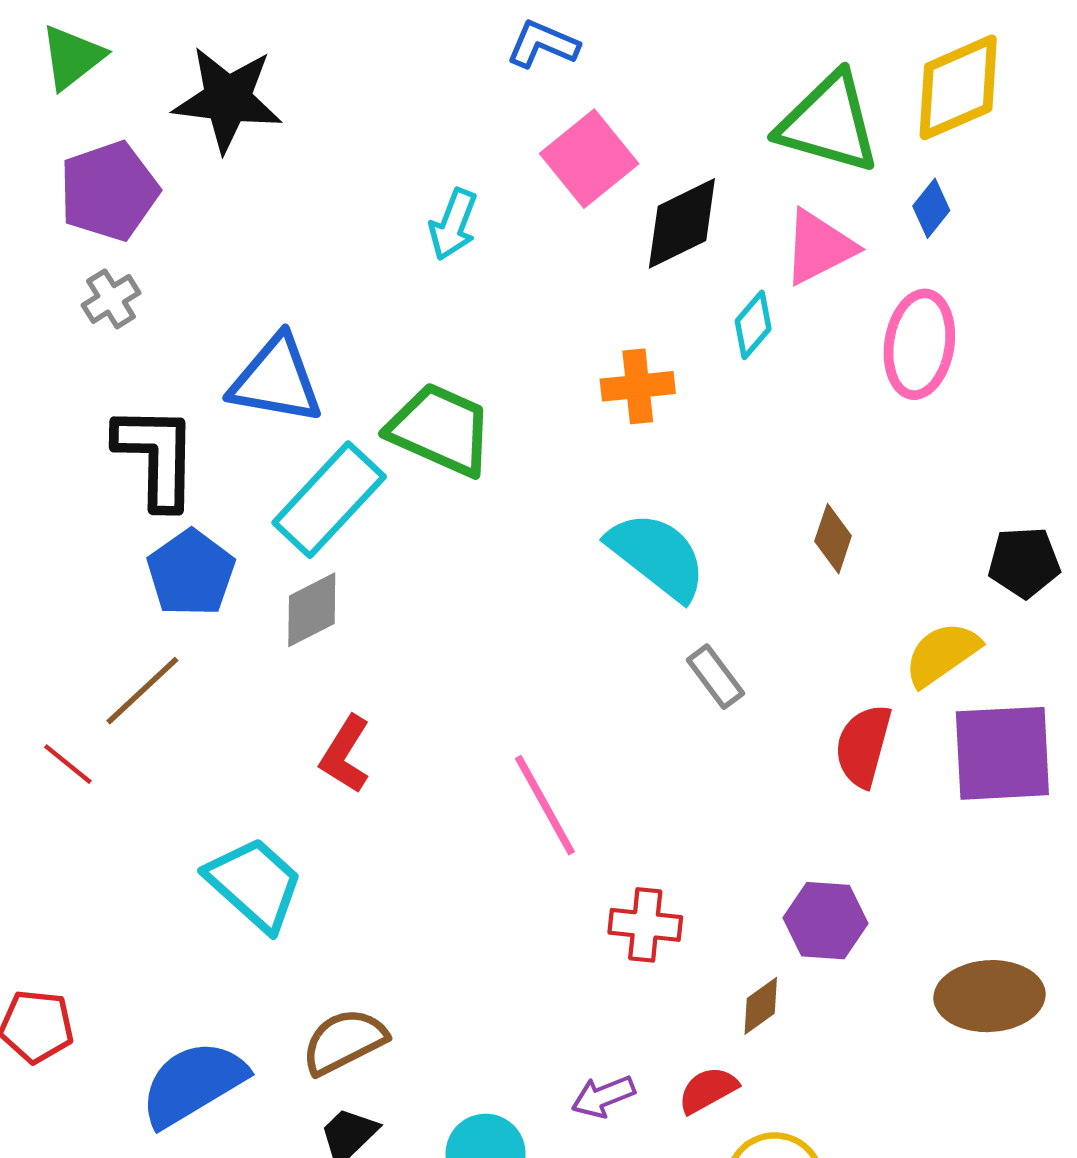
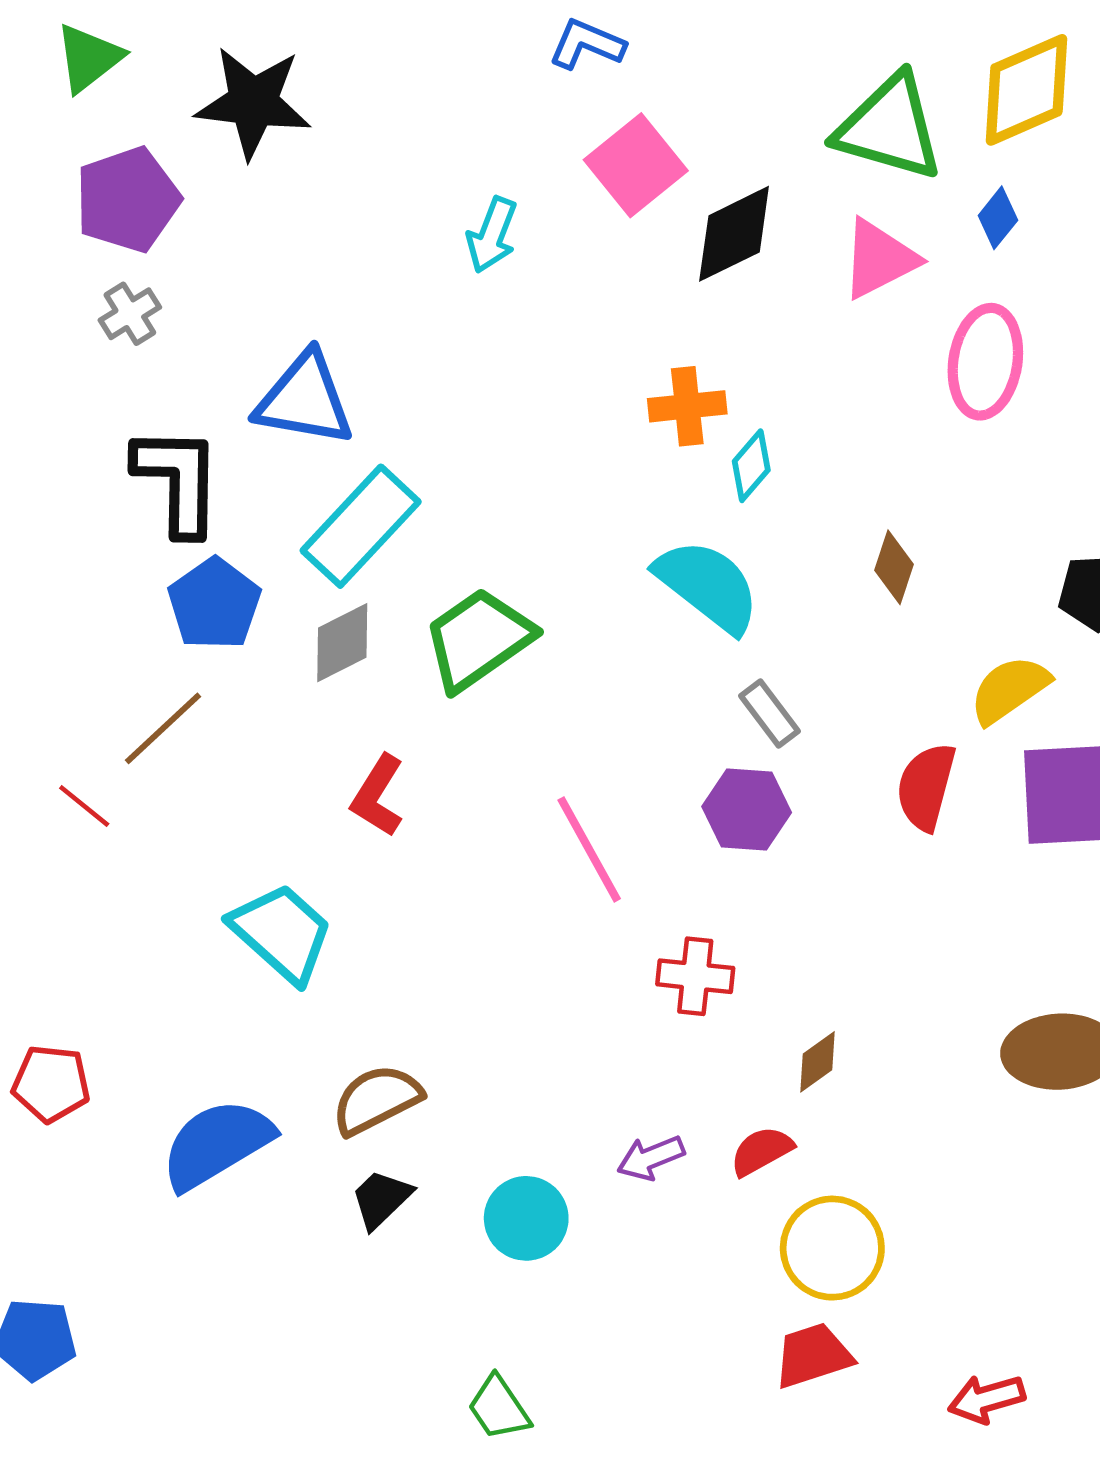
cyan diamond: (753, 325) -> (751, 466), moved
green trapezoid: (440, 430) -> (478, 639), moved, turned -59
purple hexagon: (825, 921) -> (747, 809), moved

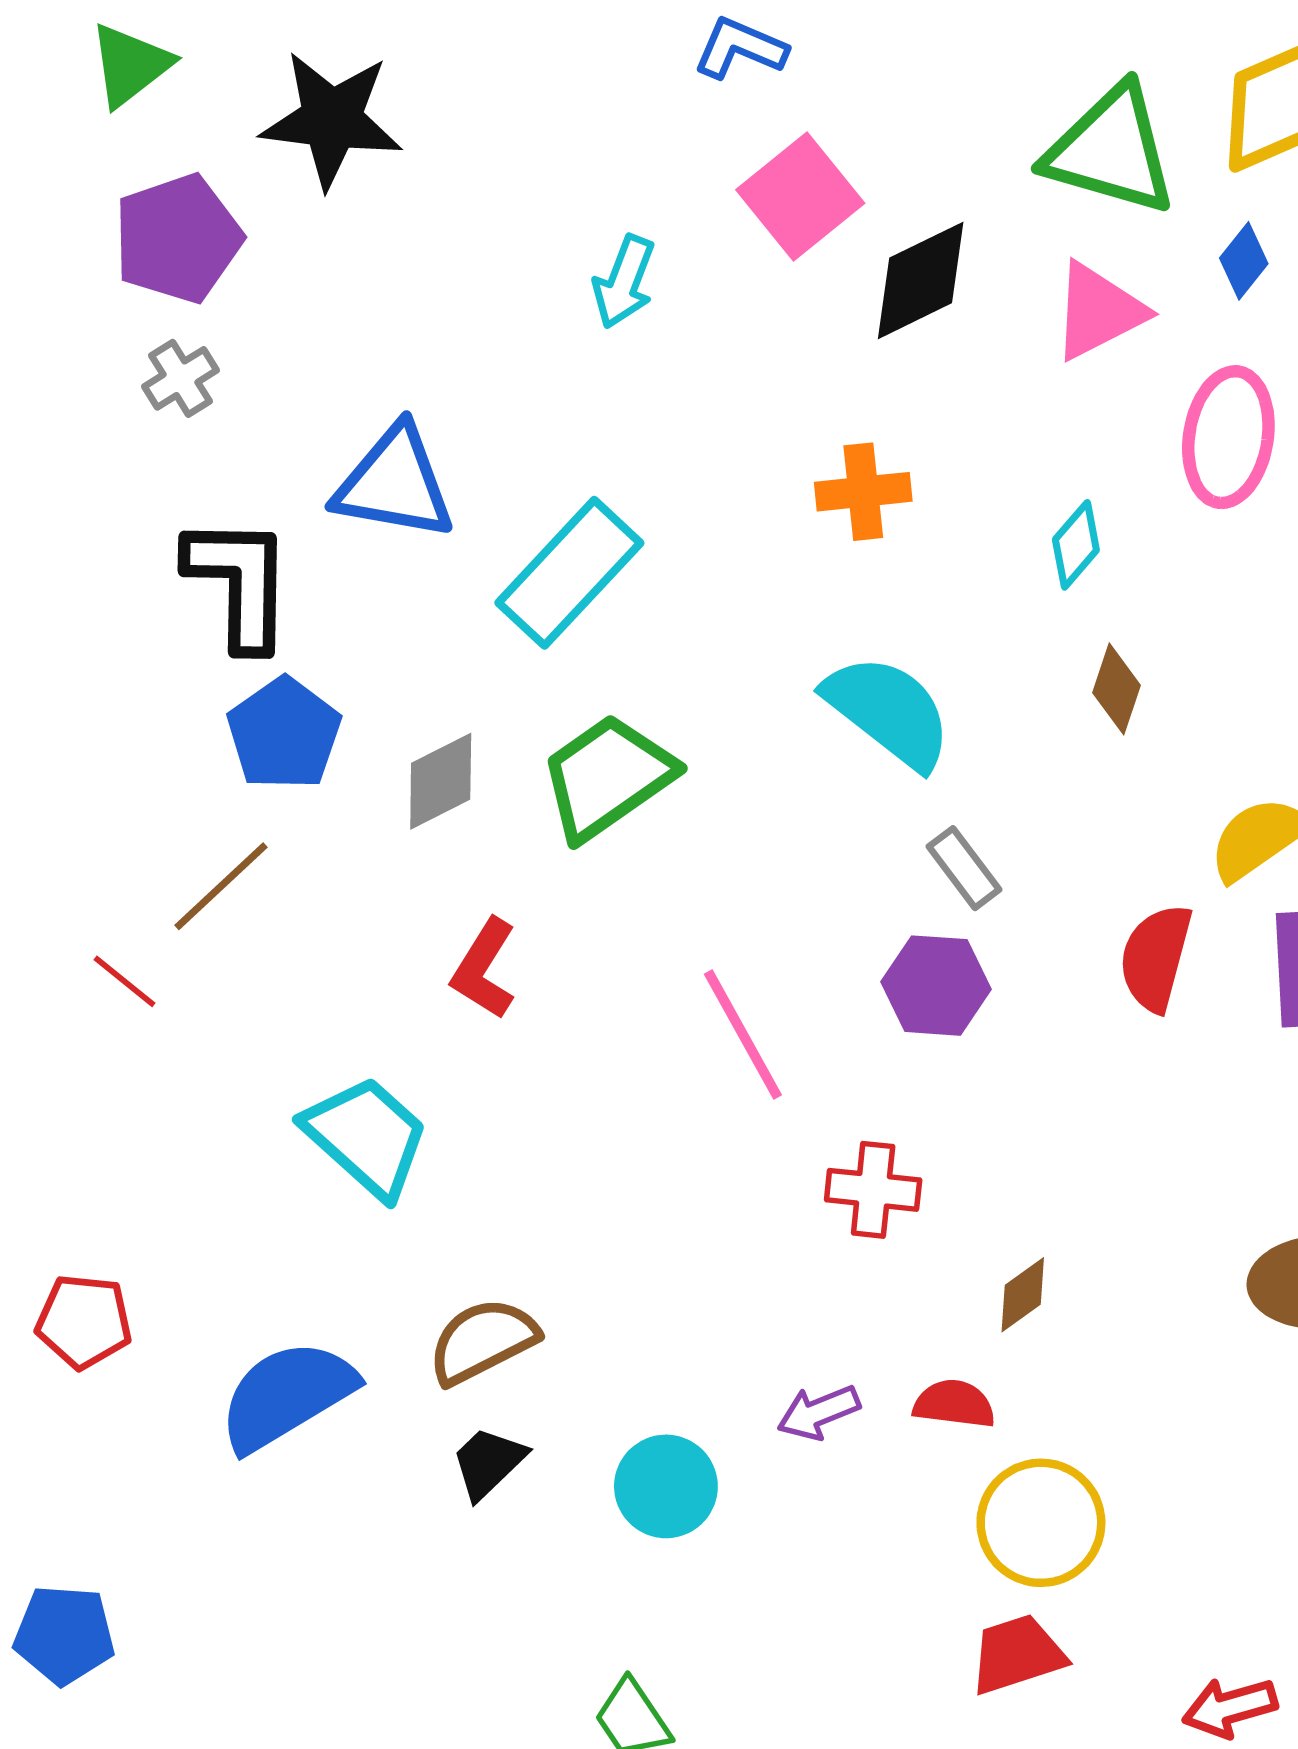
cyan diamond: (751, 466) -> (1076, 545), moved
cyan rectangle: (361, 526) -> (569, 573), moved
red semicircle: (762, 1151) -> (954, 1404), turned 36

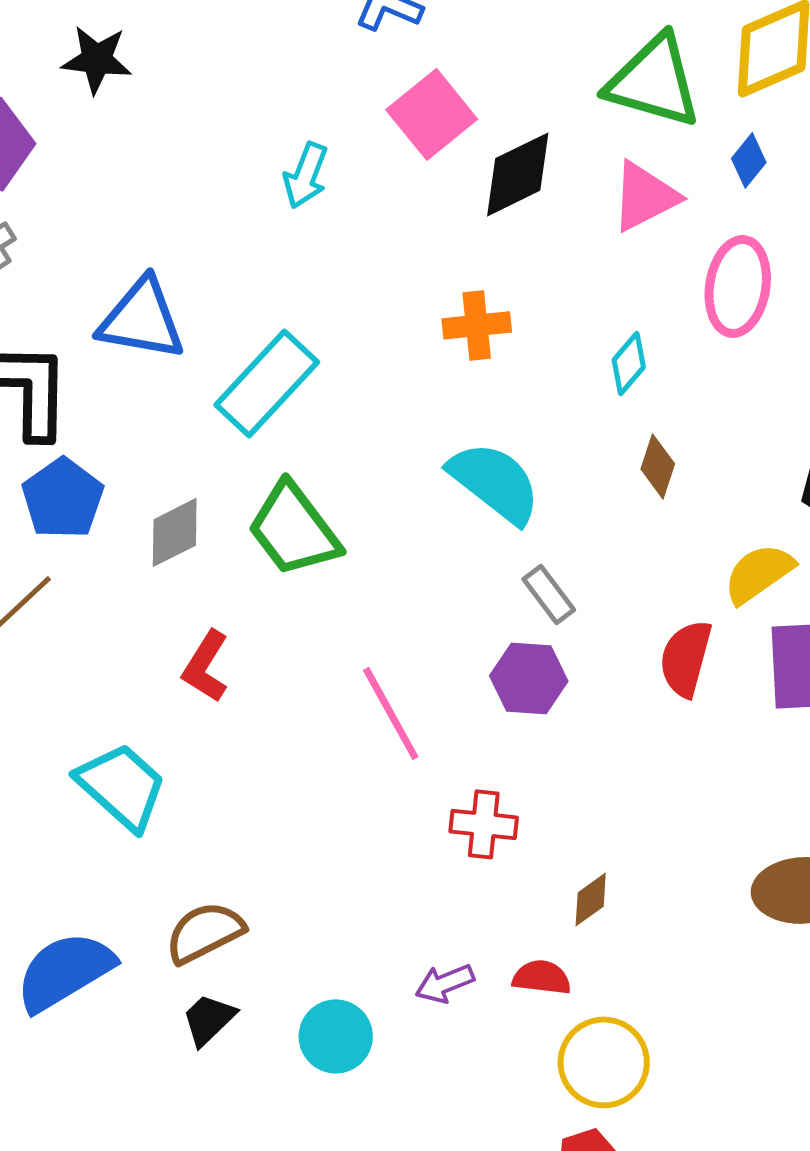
black star: (332, 120) -> (97, 59), size x0.7
green trapezoid: (607, 777) -> (294, 529), turned -92

